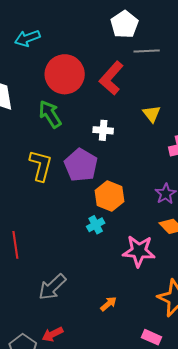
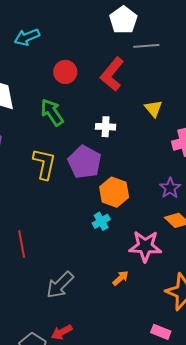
red circle: (65, 74) -> (65, 72), size x0.6
orange arrow: (109, 304) -> (121, 278), moved

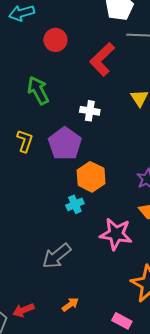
red circle: (65, 72) -> (55, 40), moved
yellow L-shape: (44, 164) -> (25, 141), size x0.7
orange arrow: (121, 278) -> (70, 305), moved
gray arrow: (60, 285) -> (57, 256), moved

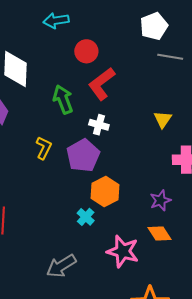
red L-shape: (102, 59) -> (102, 84), moved
white cross: (90, 111) -> (99, 125), moved
cyan cross: (75, 204) -> (86, 217), turned -30

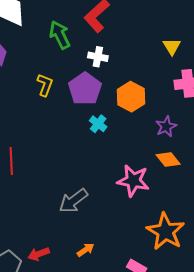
yellow triangle: (163, 119) -> (172, 46), moved
orange hexagon: (105, 192) -> (131, 97), moved
cyan cross: (86, 217) -> (98, 124), moved

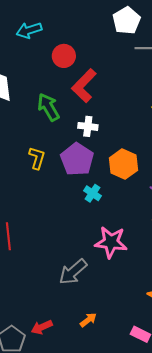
pink star: (133, 181) -> (111, 242), moved

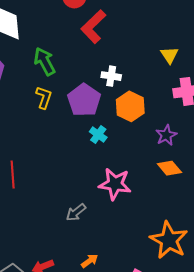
green arrow: (48, 107) -> (45, 61), moved
white cross: (88, 126) -> (111, 76), moved
gray arrow: (73, 272) -> (76, 212), size x0.7

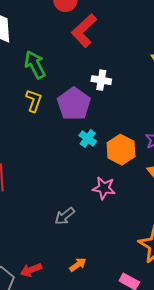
orange hexagon: (130, 106) -> (121, 150), moved
pink star: (115, 184) -> (104, 188), size x0.7

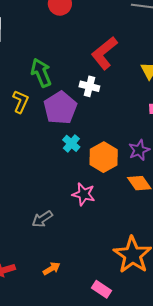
red L-shape: (84, 31) -> (104, 53), moved
green arrow: (35, 65) -> (41, 73), moved

